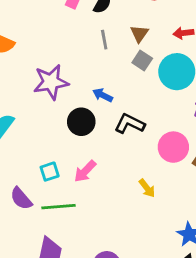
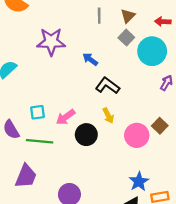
black circle: (81, 122) -> (86, 135), moved
pink circle: (173, 147) -> (137, 135), moved
yellow arrow: (147, 188) -> (108, 116), moved

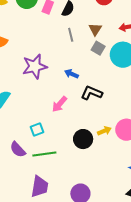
yellow arrow: (108, 116) -> (104, 131), moved, turned -72
pink arrow: (66, 117) -> (59, 104), moved

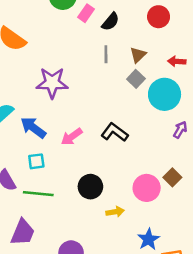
blue arrow: (72, 74) -> (33, 128), moved, size x1.5
yellow arrow: (104, 131) -> (115, 212), moved

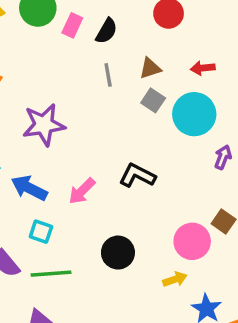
brown triangle: (138, 55) -> (150, 68), turned 36
cyan square: (36, 161) -> (41, 232), turned 36
yellow arrow: (115, 212) -> (175, 279), moved

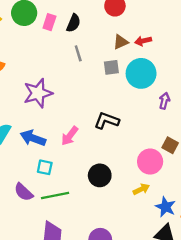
brown triangle: (150, 68) -> (121, 42), moved
gray square: (153, 100) -> (111, 67), turned -35

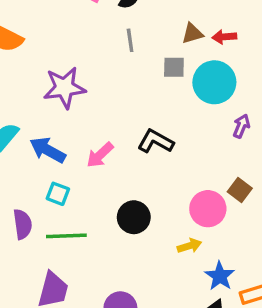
purple semicircle: (24, 192) -> (23, 224), turned -150

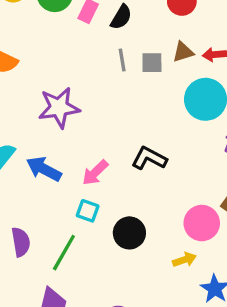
gray square: (174, 67) -> (152, 63), moved
cyan square: (58, 194) -> (88, 211), moved
green line: (66, 236) -> (64, 253), turned -57

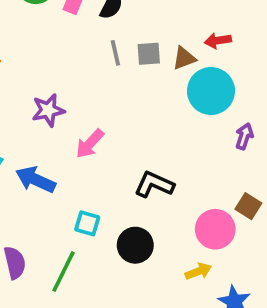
brown triangle: (183, 52) -> (184, 58), moved
purple star: (59, 108) -> (48, 110), size x0.7
black L-shape: (149, 158) -> (154, 184), moved
pink arrow: (95, 173) -> (90, 144), moved

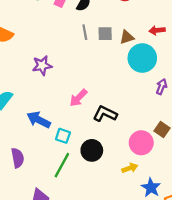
red arrow: (218, 41) -> (157, 30), moved
pink arrow: (90, 144) -> (78, 98), moved
blue arrow: (36, 180) -> (39, 120), moved
green line: (64, 272) -> (62, 165), moved

